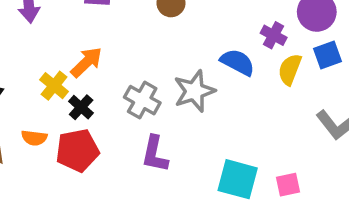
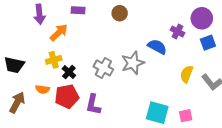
orange arrow: (86, 62) -> (59, 32), moved
yellow semicircle: (290, 69) -> (187, 74), moved
yellow cross: (54, 86) -> (54, 60), turned 35
purple L-shape: (155, 154) -> (93, 105), moved

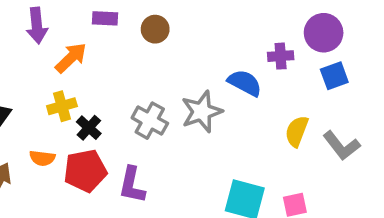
brown circle: (120, 13) -> (155, 29), moved
purple cross: (177, 31) -> (281, 56), turned -32

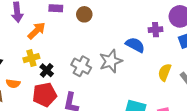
orange semicircle: (42, 158) -> (13, 84), moved

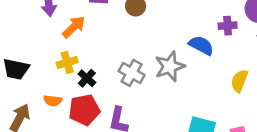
orange semicircle: (13, 84) -> (53, 101), moved

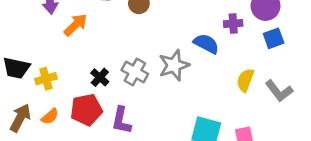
yellow cross: (67, 62) -> (46, 79), moved
black cross: (87, 78) -> (100, 77), moved
orange semicircle: (53, 101) -> (50, 116), moved, turned -48

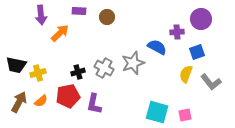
blue square: (274, 38) -> (197, 52), moved
black cross: (100, 77) -> (78, 72), turned 32

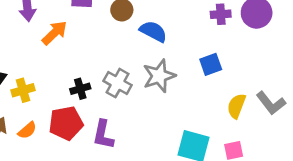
purple cross: (177, 32) -> (221, 14), moved
blue semicircle: (157, 47) -> (153, 31), moved
blue square: (197, 52) -> (211, 64), moved
yellow semicircle: (186, 74) -> (236, 106), moved

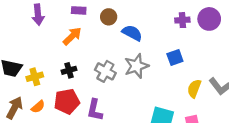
orange arrow: (54, 33) -> (72, 36), moved
black cross: (80, 89) -> (69, 70), moved

